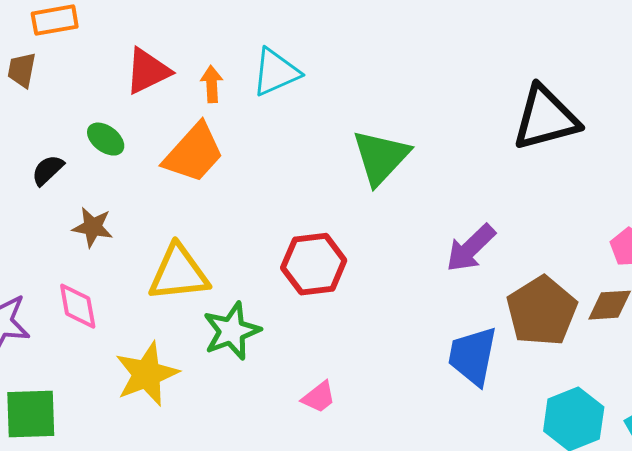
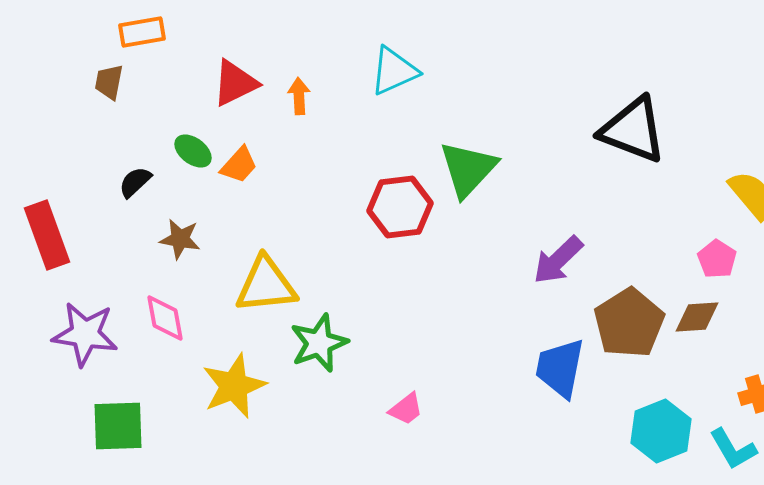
cyan triangle: (276, 72) -> (394, 71), moved
black triangle: (546, 118) -> (633, 130), turned 36
orange trapezoid: (194, 153) -> (239, 165), moved, size x0.6
red hexagon: (314, 264) -> (400, 207), moved

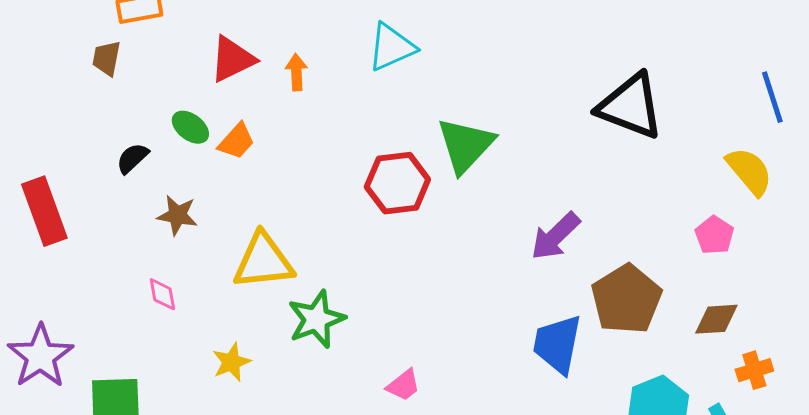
brown diamond: (697, 317) -> (716, 319), moved
pink diamond: (165, 318) -> (162, 294), size x0.7
purple star: (85, 334) -> (40, 356), moved, turned 30
yellow star: (234, 386) -> (231, 362), size x0.6

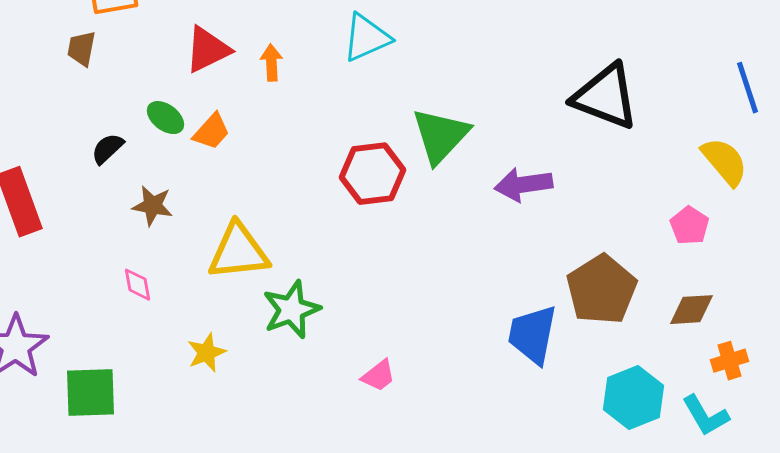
purple arrow: (555, 236) -> (524, 185), moved, turned 36

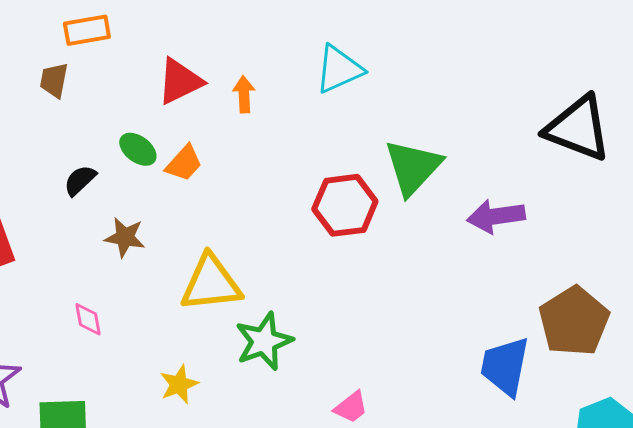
pink diamond: (138, 285) -> (88, 319), moved

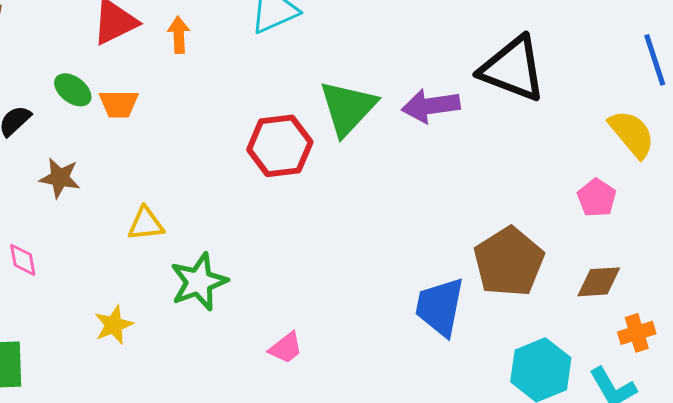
orange trapezoid: (184, 163) -> (119, 104), turned 48
purple arrow: (496, 216) -> (431, 106), moved
yellow triangle: (211, 283) -> (146, 224), size x0.6

